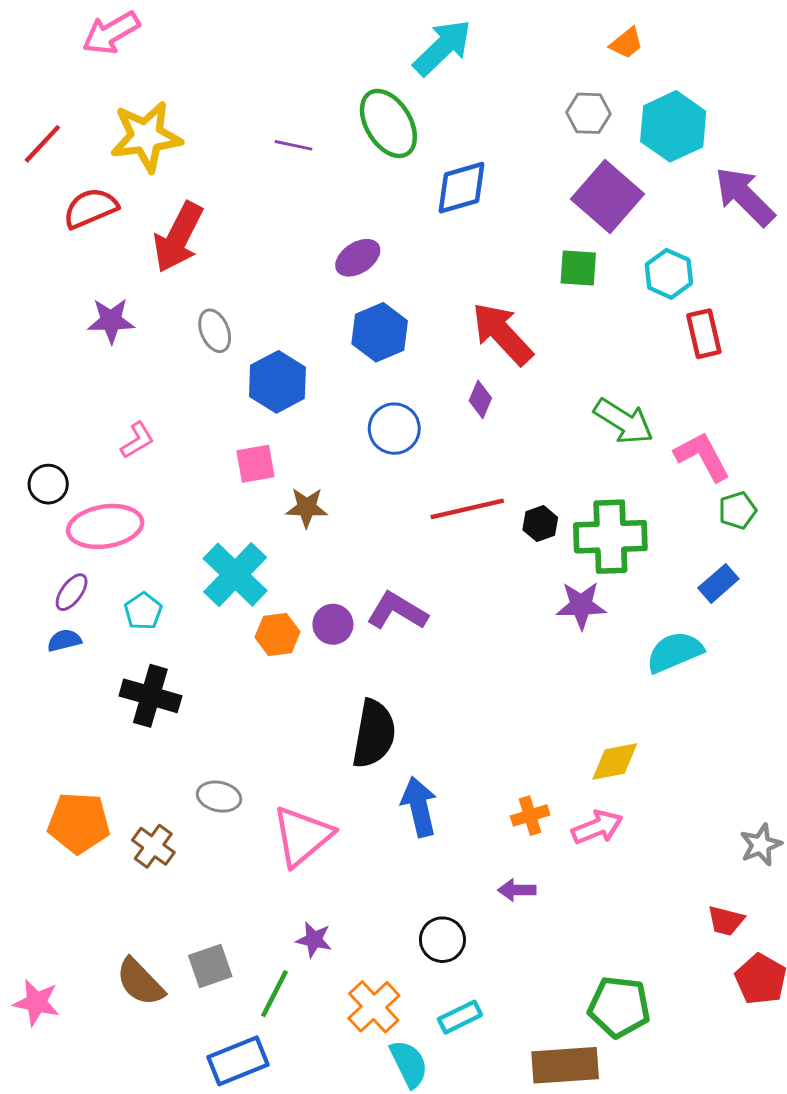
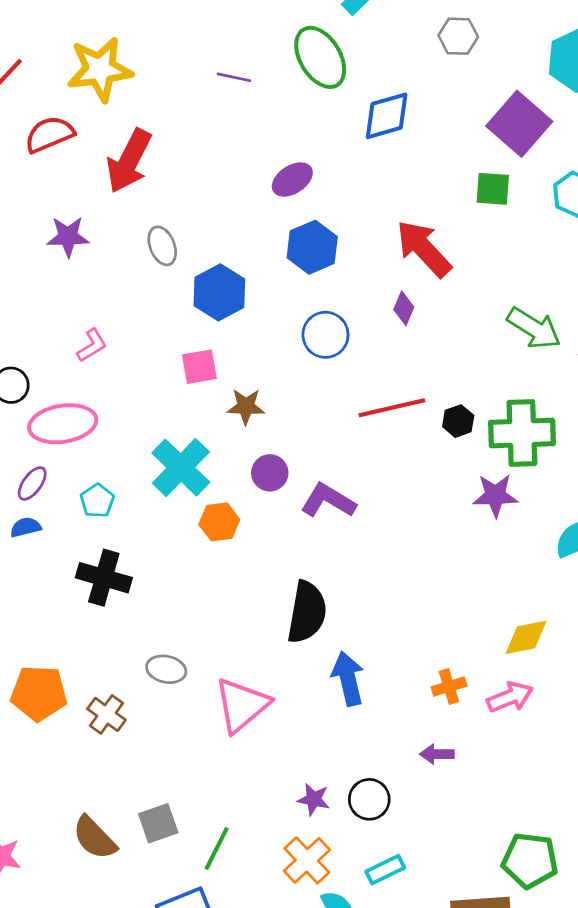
gray hexagon: (588, 113) -> (458, 36), moved
purple circle: (333, 624) -> (270, 473), moved
purple star: (314, 940) -> (314, 799), moved

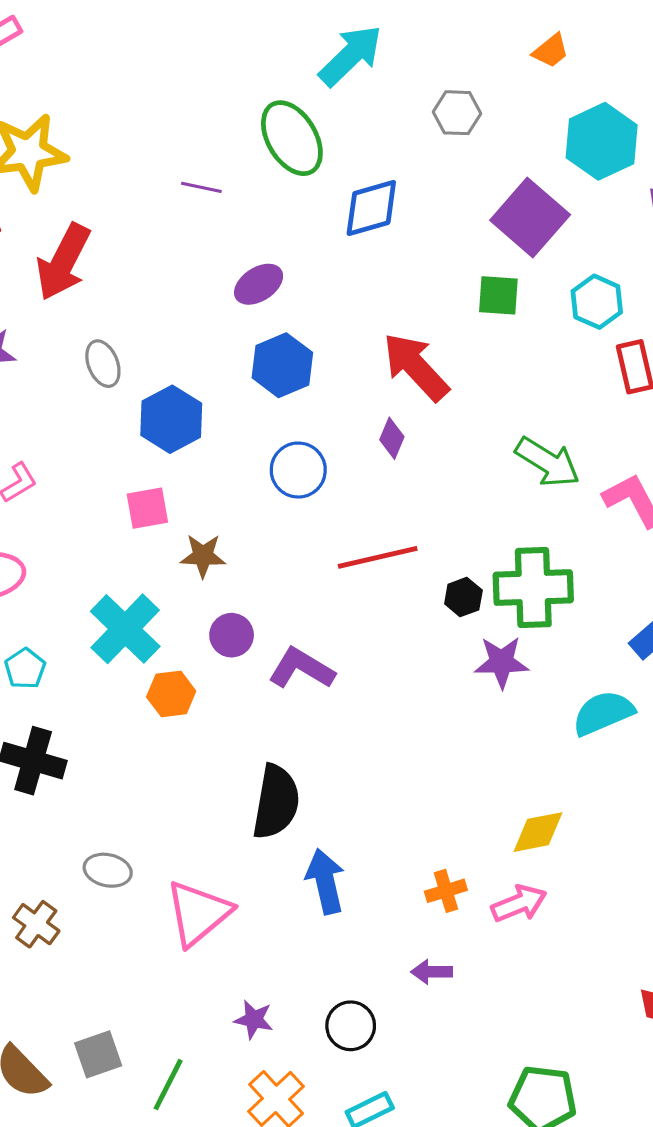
purple line: (234, 77) -> (201, 187), moved
black hexagon: (458, 421) -> (463, 597), moved
purple star: (314, 799) -> (254, 1019), moved

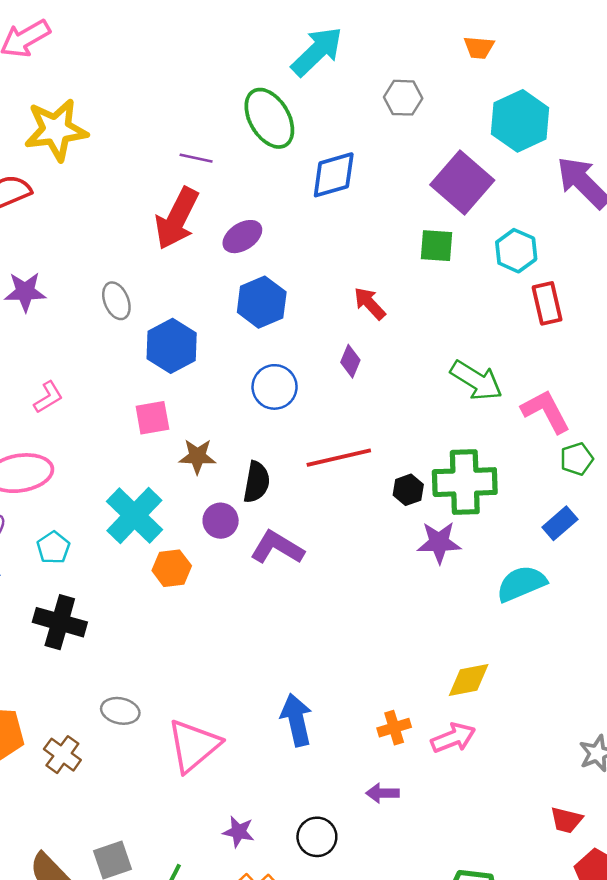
orange trapezoid: (551, 51) -> (479, 48), turned 44
red arrow: (63, 262) -> (177, 219), moved
red arrow: (416, 367) -> (370, 303), size x0.6
black semicircle: (276, 802) -> (257, 482), moved, size x0.7

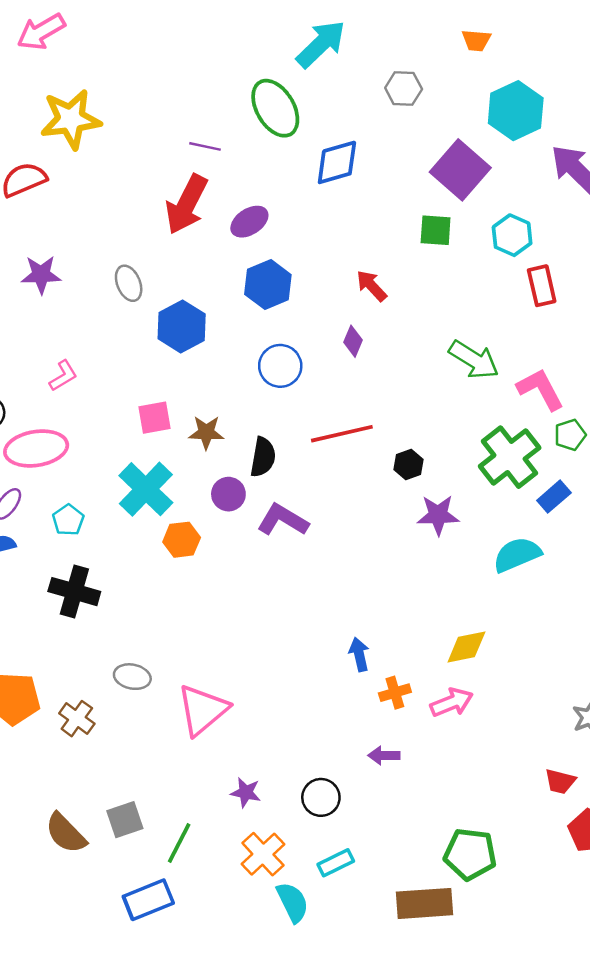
pink square: (152, 418) -> (154, 418), moved
green cross: (465, 482) -> (510, 457), moved, turned -36
blue arrow: (296, 720) -> (359, 654), moved, size x0.7

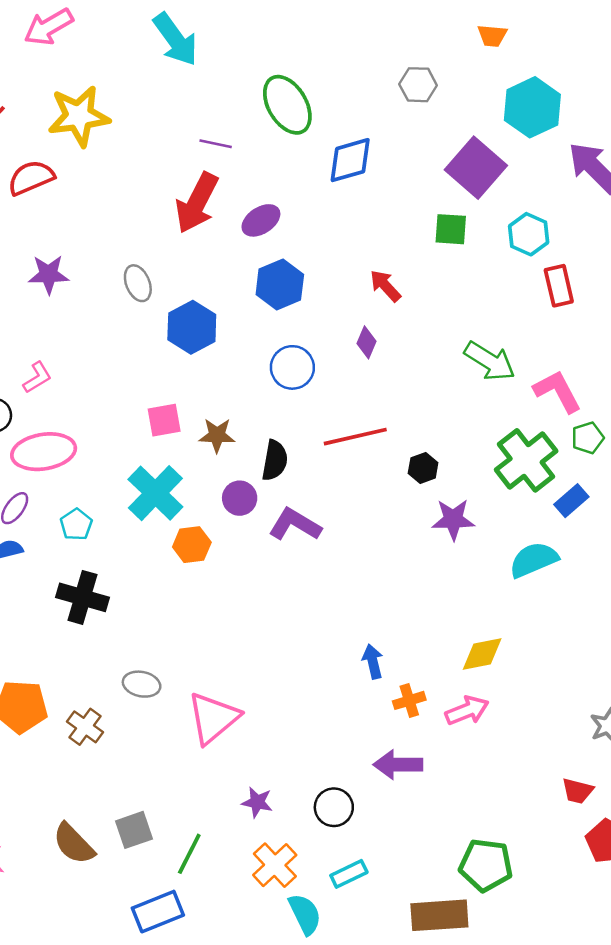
cyan arrow: (321, 44) -> (175, 39), moved, turned 98
pink L-shape: (63, 376) -> (37, 377), moved
purple arrow: (384, 755) -> (398, 765), size x1.5

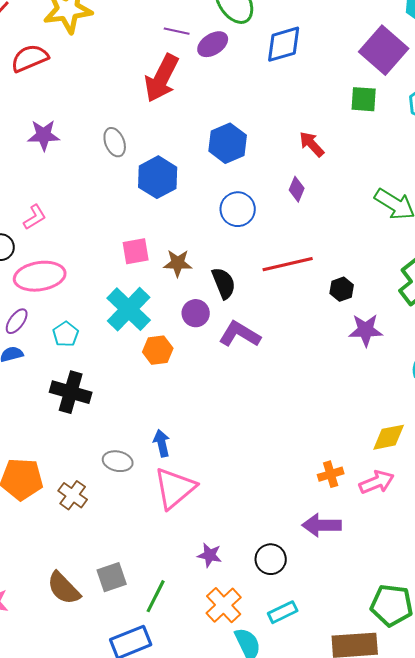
purple ellipse: (261, 220) -> (213, 44), moved
black semicircle: (275, 460) -> (224, 283), turned -32
blue arrow: (373, 661) -> (162, 443), moved

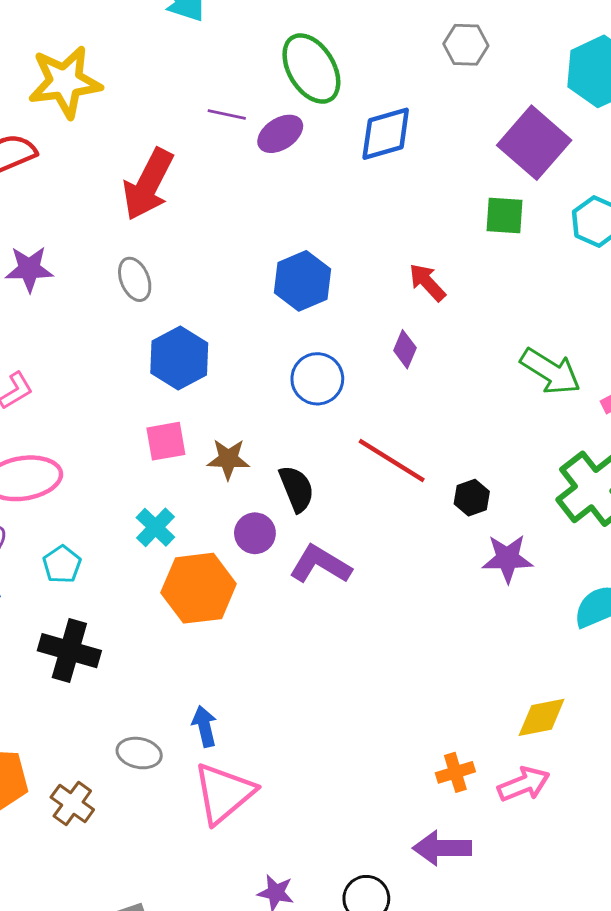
red arrow: (162, 78) -> (148, 184), moved
blue hexagon: (158, 177) -> (179, 358), moved
red line: (288, 264) -> (392, 461), turned 45
cyan cross: (129, 309) -> (155, 527), size x0.6
orange hexagon: (158, 350) -> (199, 588), size x1.6

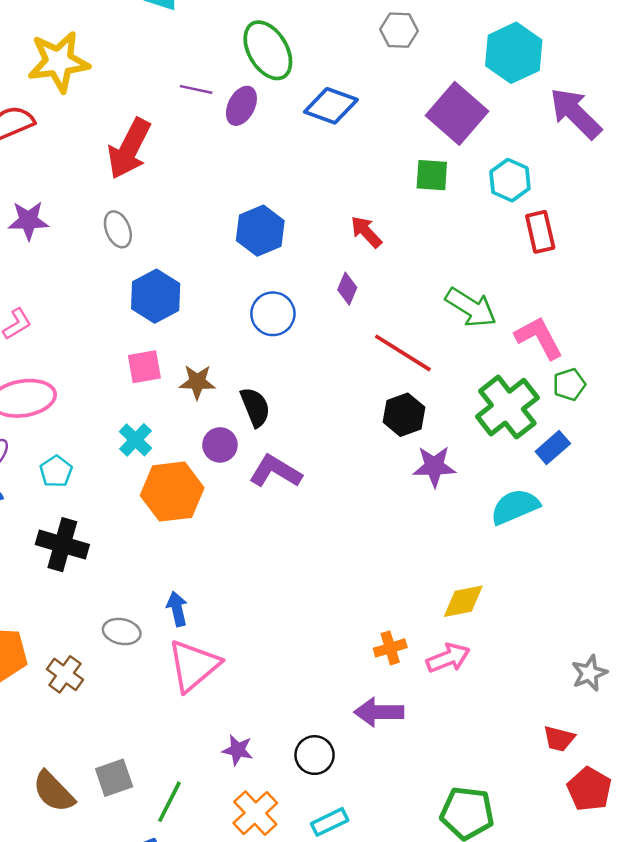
purple ellipse: (280, 134) -> (241, 106), turned -30
blue diamond: (386, 134) -> (331, 106), turned 36
red line: (392, 461) -> (403, 353), moved
black hexagon: (472, 498) -> (404, 415), size x1.4

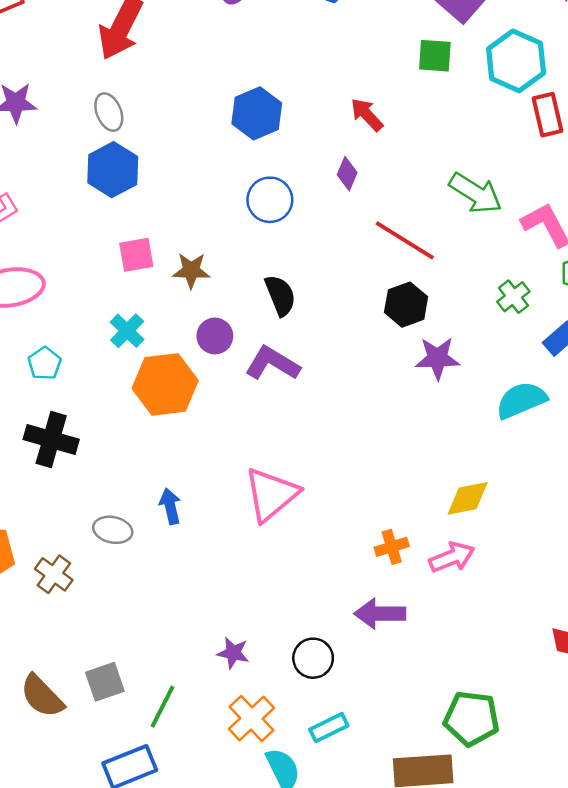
cyan hexagon: (510, 180) -> (516, 61), size x1.4
blue hexagon: (156, 296) -> (113, 170), moved
black semicircle: (255, 407) -> (280, 295), moved
green cross: (507, 407) -> (513, 297), size x0.5
pink triangle: (193, 666) -> (271, 494), moved

